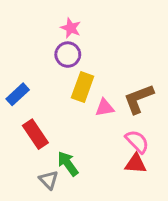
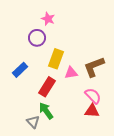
purple circle: (68, 55) -> (37, 38), moved
blue rectangle: (18, 94) -> (20, 70), moved
red rectangle: (35, 134) -> (47, 87), moved, turned 66

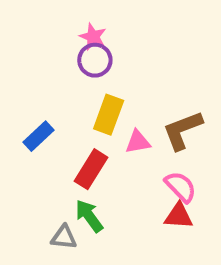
purple circle: (37, 38) -> (95, 60), moved
gray triangle: (33, 122) -> (64, 237), turned -40

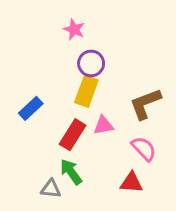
purple circle: (95, 60) -> (91, 63), moved
pink triangle: (138, 142) -> (103, 125), moved
red triangle: (179, 216) -> (131, 183), moved

